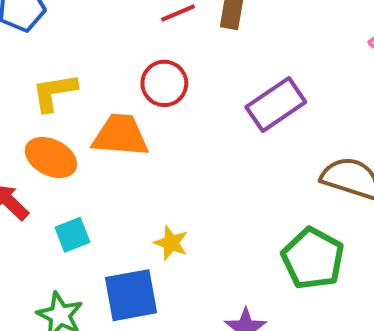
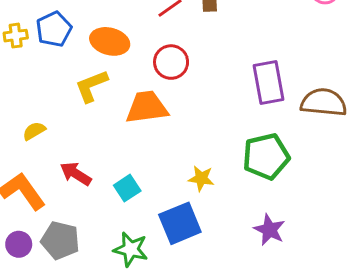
purple rectangle: (276, 104) -> (268, 82), moved, turned -54
orange ellipse: (51, 158) -> (110, 41), moved
green pentagon: (313, 259) -> (266, 156), moved, turned -30

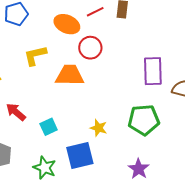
orange ellipse: (110, 41) -> (67, 24), moved

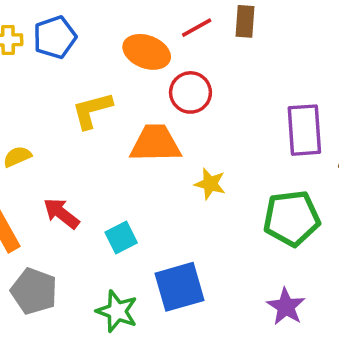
yellow star: (99, 128) -> (210, 184), moved

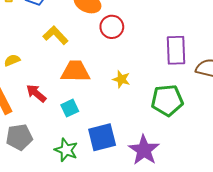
yellow L-shape: (92, 110) -> (55, 35), turned 60
orange trapezoid: (155, 143) -> (75, 71), moved
gray pentagon: (34, 291) -> (19, 137), turned -30
purple star: (286, 307) -> (144, 150), moved, size x1.4

